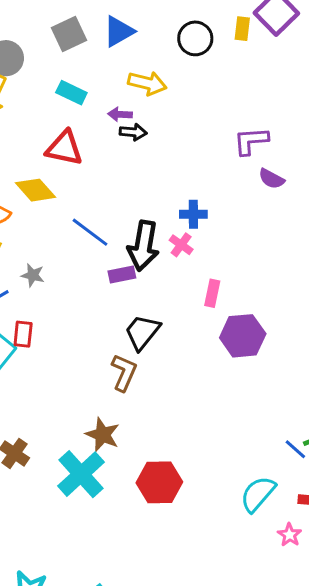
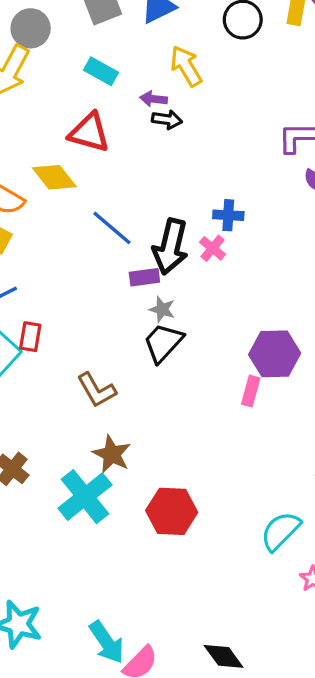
yellow arrow: (147, 83) -> (186, 66), turned -138
gray star: (33, 275) -> (162, 309), moved
pink rectangle: (212, 293) -> (251, 391), moved
brown L-shape: (124, 373) -> (97, 390), moved, turned 123

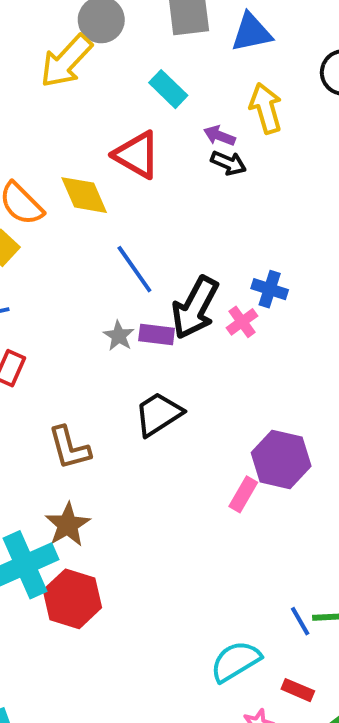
gray star: (162, 309) -> (119, 336), moved
red hexagon: (172, 511) -> (72, 599), moved

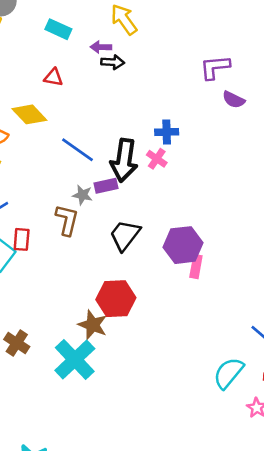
red triangle: (137, 155) -> (53, 77), size x0.6
brown L-shape: (69, 448) -> (67, 220), moved, turned -132
purple hexagon: (281, 459) -> (183, 245), moved
red hexagon: (72, 599) -> (116, 299), moved

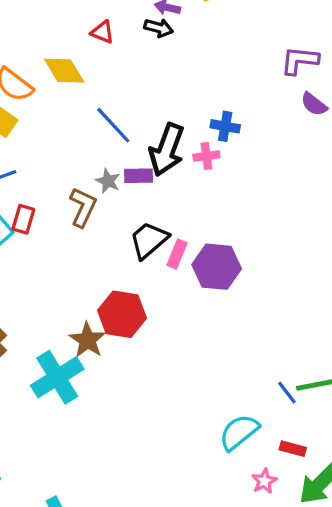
black arrow: (113, 62) -> (159, 28), moved
pink cross: (157, 159) -> (206, 156), turned 36
pink rectangle: (196, 267) -> (177, 254), moved

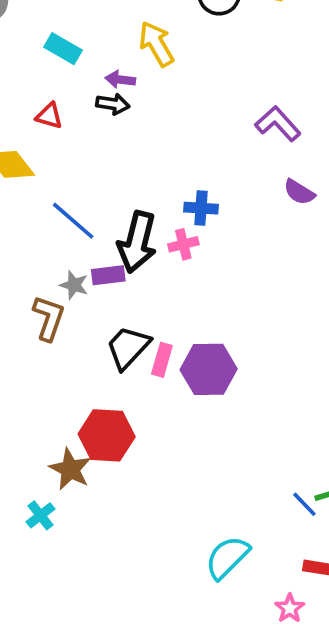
purple L-shape: (300, 60) -> (278, 124), turned 48
purple semicircle: (314, 104) -> (299, 192), moved
cyan cross: (57, 377) -> (40, 515), size x0.5
cyan semicircle: (239, 432) -> (227, 557), moved

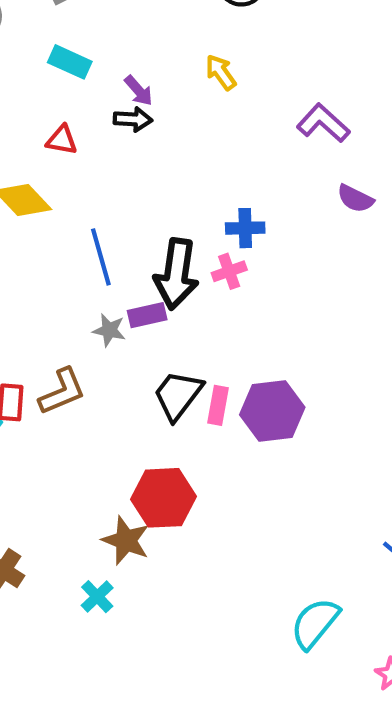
yellow arrow: (156, 44) -> (221, 72), moved, size x0.7
purple arrow: (120, 80) -> (139, 91), turned -132
blue line: (73, 221) -> (101, 257), turned 39
brown L-shape: (49, 318) -> (62, 392), moved, turned 54

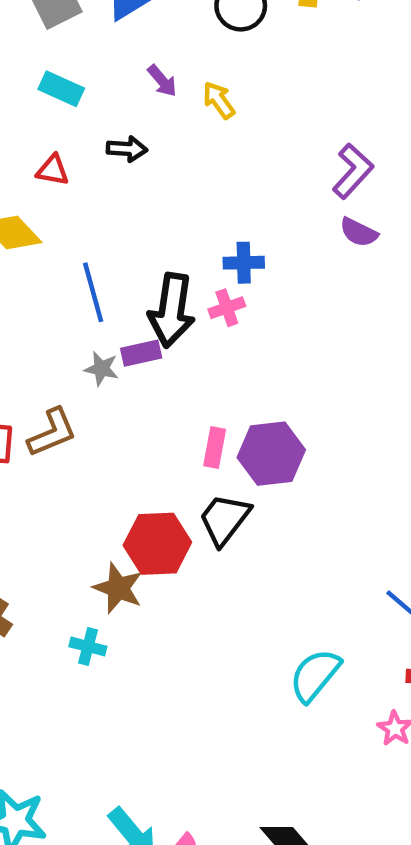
purple arrow: (139, 91) -> (162, 81), moved
purple L-shape: (323, 123) -> (353, 171), moved, turned 90
black trapezoid: (178, 395) -> (224, 519), moved
cyan cross: (97, 597) -> (88, 646), turned -32

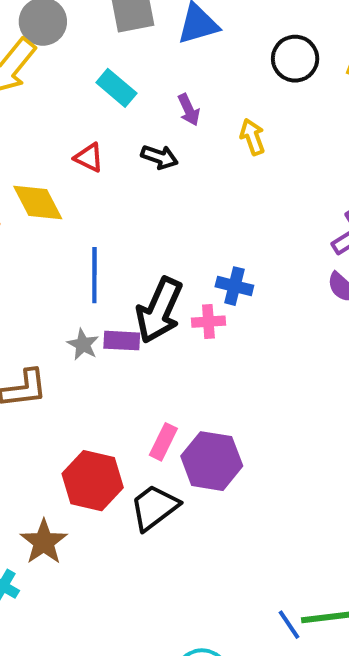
purple arrow: (162, 81) -> (189, 110), moved
red hexagon: (157, 544) -> (93, 481), moved

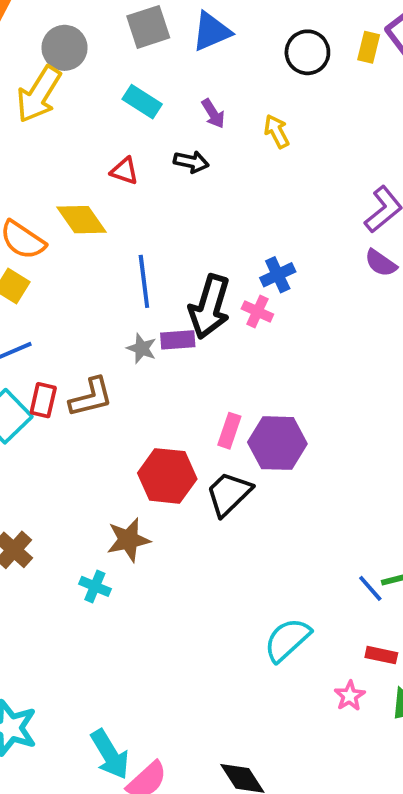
blue cross: (234, 286) -> (278, 275), turned -32
pink cross: (208, 322) -> (257, 311), turned 36
brown star: (44, 542) -> (128, 540), turned 30

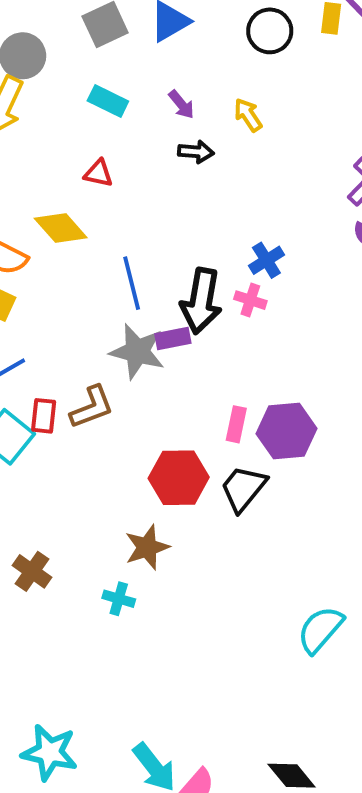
black arrow: (191, 162) -> (196, 152), moved
gray star: (142, 348) -> (137, 351), size x1.8

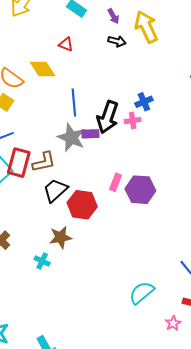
yellow arrow: (248, 115) -> (146, 27), size x1.8
pink cross: (250, 300) -> (133, 121), turned -35
red rectangle: (44, 416) -> (19, 163), size x1.6
black trapezoid: (243, 488) -> (55, 190), moved

